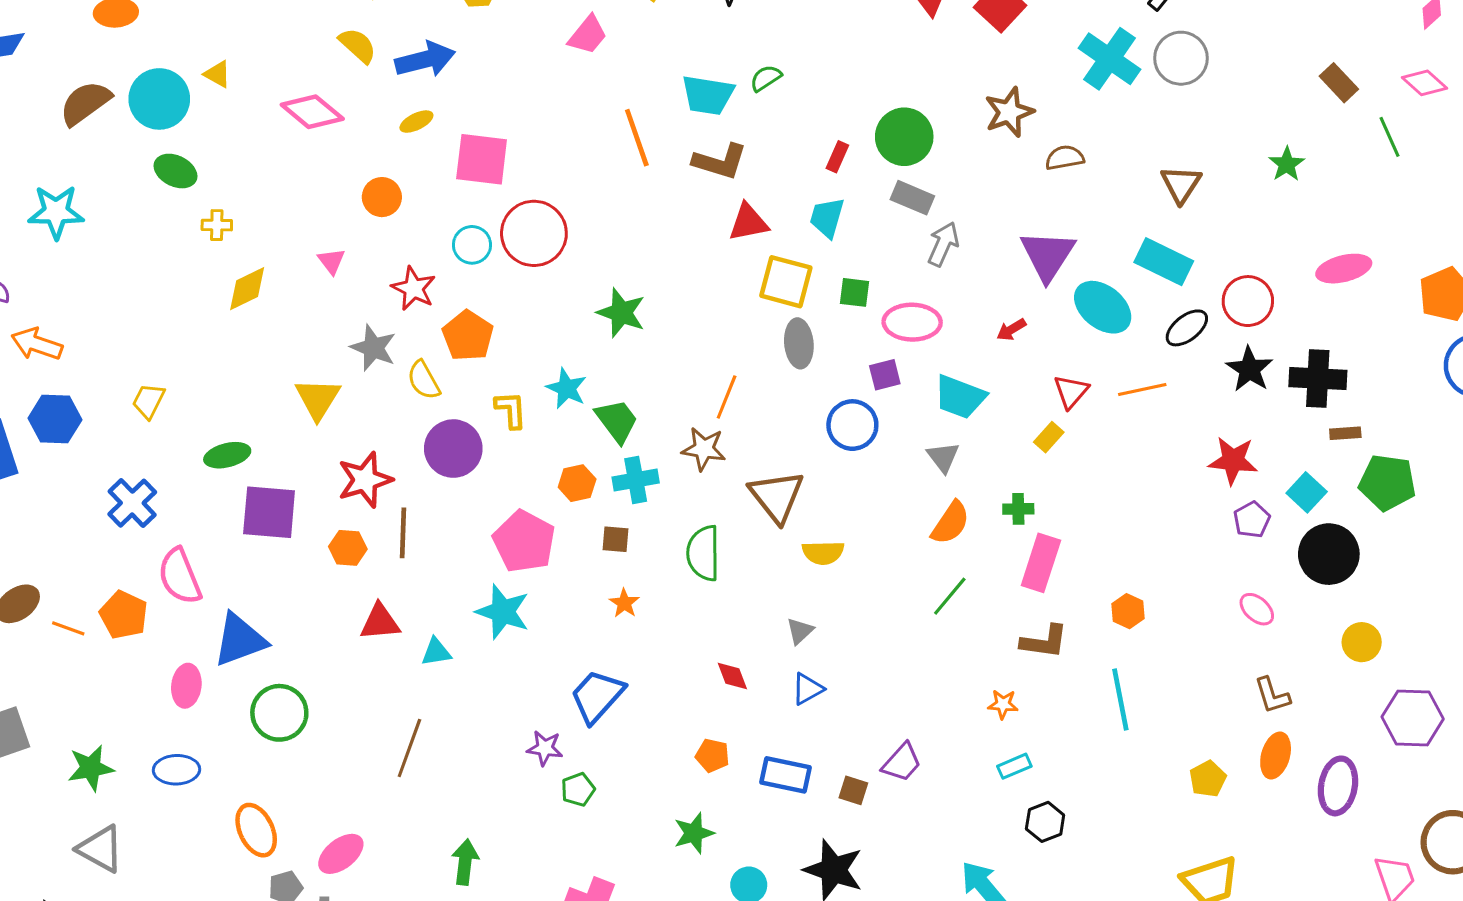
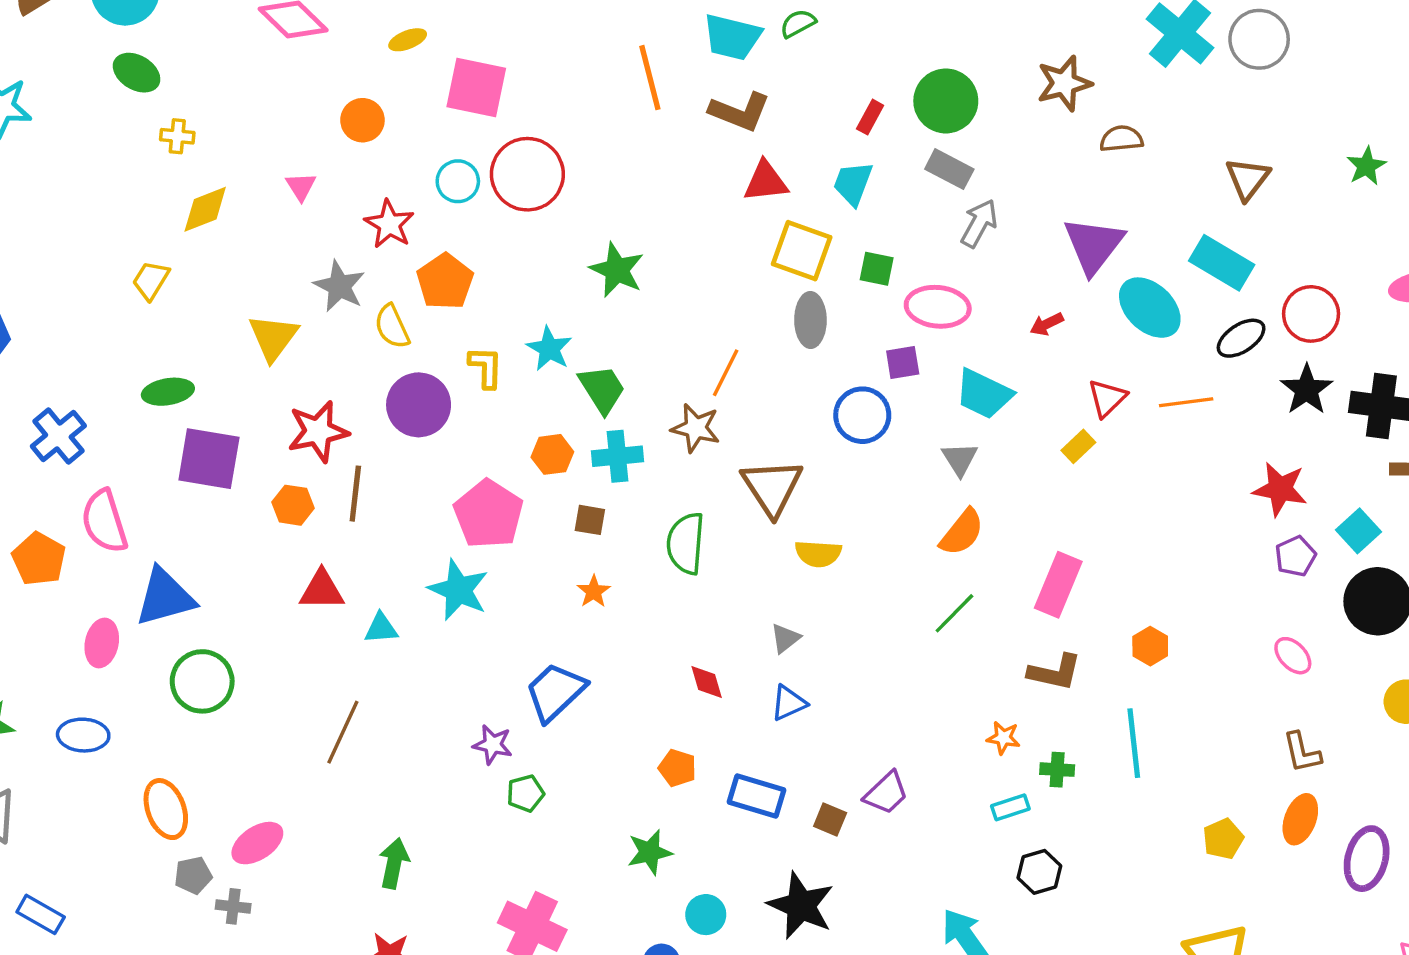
yellow trapezoid: (149, 401) -> (151, 280), moved
green cross: (1018, 509) -> (1057, 770), moved

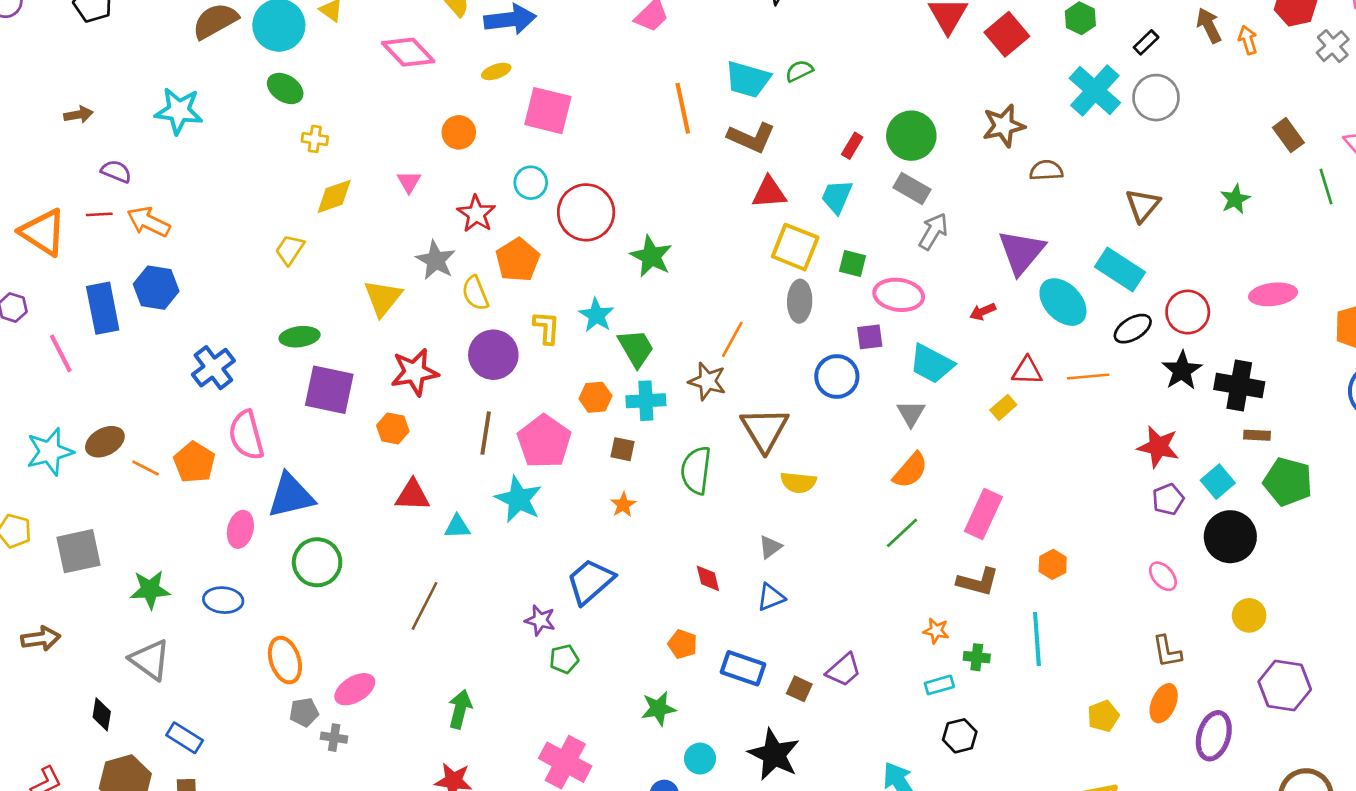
red circle: (527, 174) -> (586, 212), moved
red triangle: (1107, 398) -> (1027, 371), turned 44
brown line: (355, 494) -> (486, 433), moved

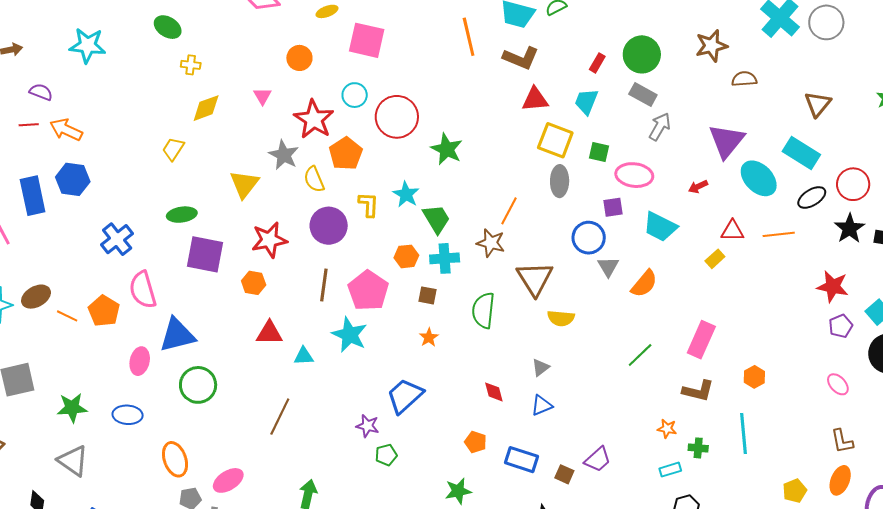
red star: (476, 214) -> (314, 119), size x1.4
gray triangle: (911, 413) -> (608, 267), moved
orange semicircle: (910, 470) -> (644, 284), moved

